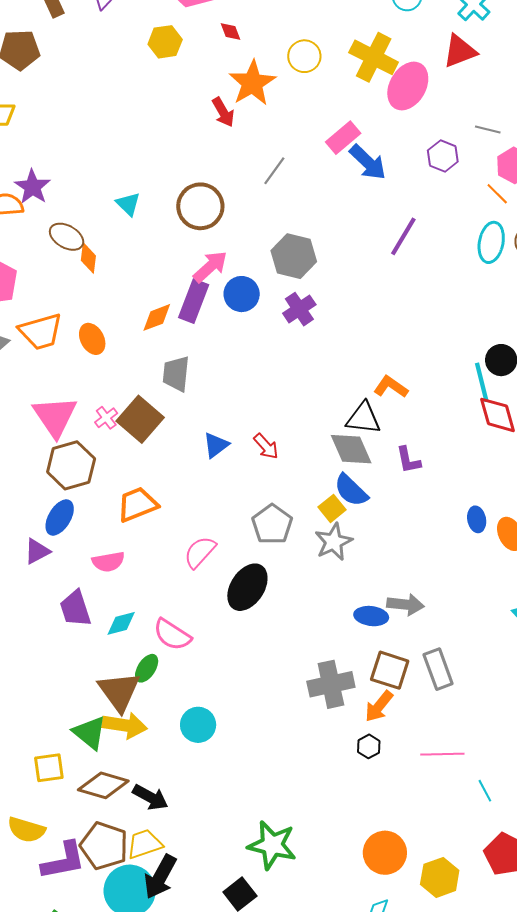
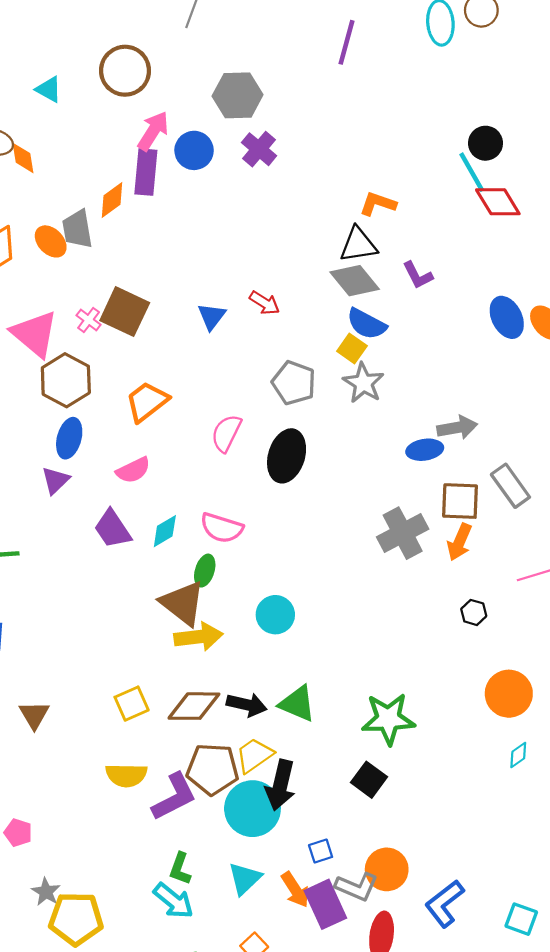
gray trapezoid: (176, 374) -> (77, 229), moved
blue ellipse: (477, 519) -> (507, 317), size x1.5
green triangle: (90, 733) -> (297, 704), moved
black hexagon: (369, 746) -> (474, 612), moved

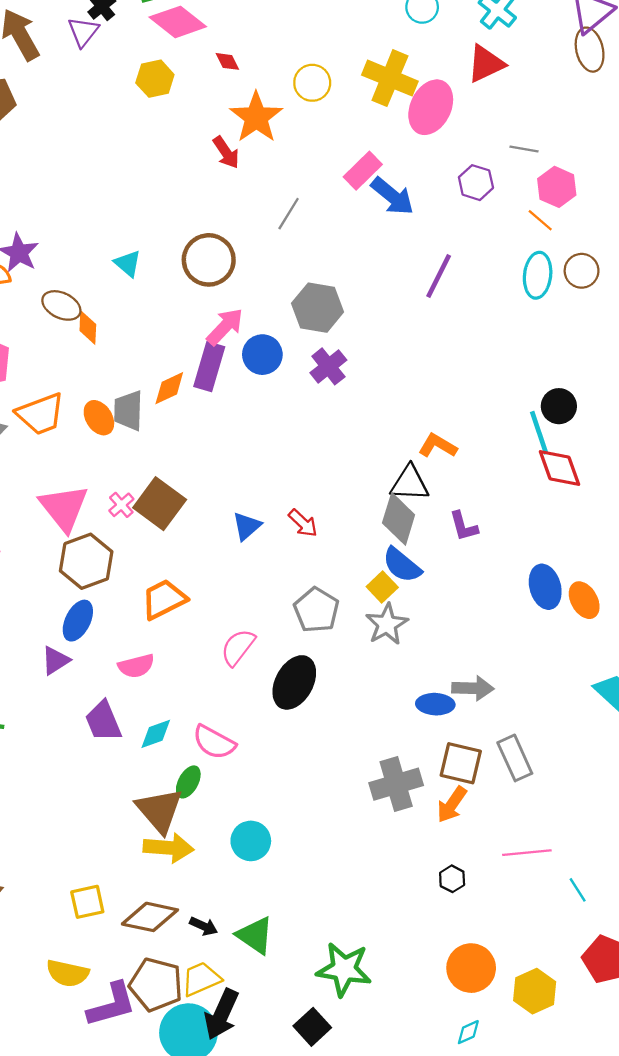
gray diamond: (355, 281) -> (399, 519), turned 45
black arrow: (247, 705) -> (204, 926), size x0.7

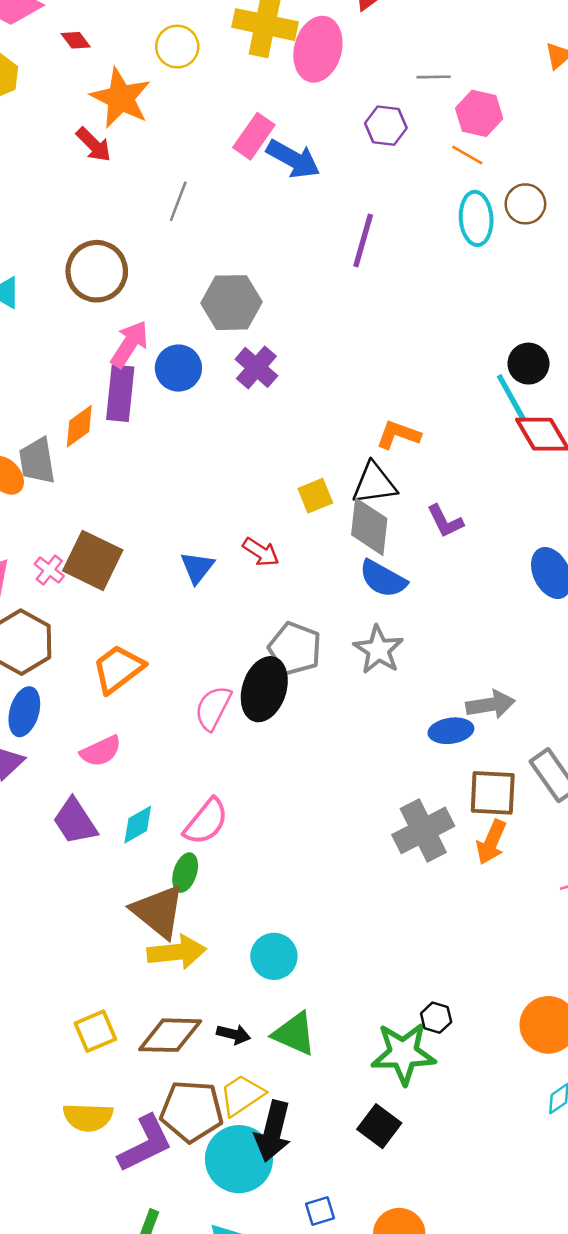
yellow square: (382, 587) -> (315, 496), moved, turned 32
black ellipse: (294, 682) -> (264, 689), moved
pink semicircle: (214, 742) -> (206, 822), turned -69
cyan circle: (251, 841) -> (274, 956), moved
black hexagon: (452, 879) -> (436, 1018), moved

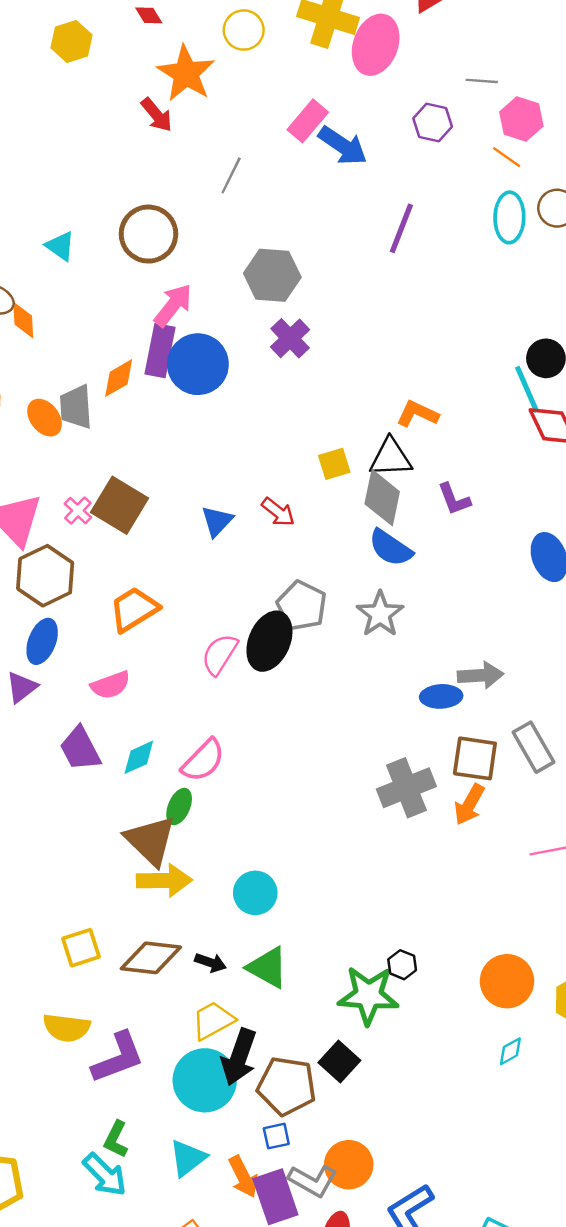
blue circle: (178, 368) -> (198, 364), moved, size x1.4
brown pentagon: (192, 1111) -> (287, 1086), moved

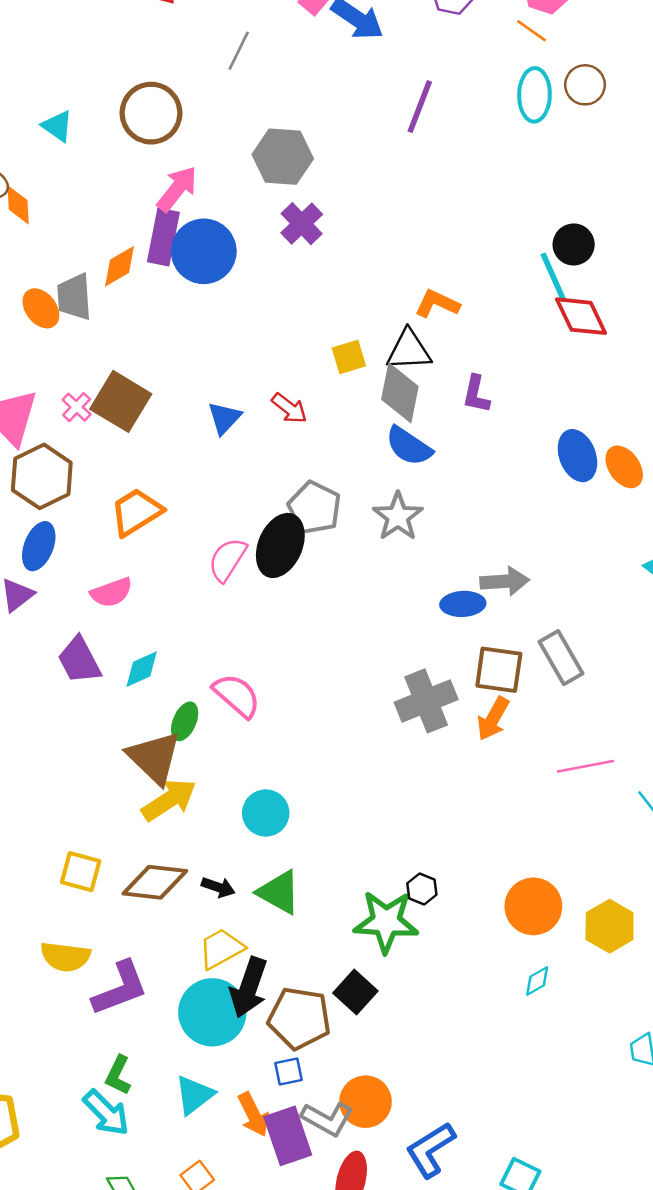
purple L-shape: (454, 499) -> (476, 394), turned 33
pink semicircle: (203, 760) -> (237, 696), moved, turned -93
yellow arrow: (164, 880) -> (169, 800), turned -32
yellow square: (81, 948) -> (81, 872), turned 33

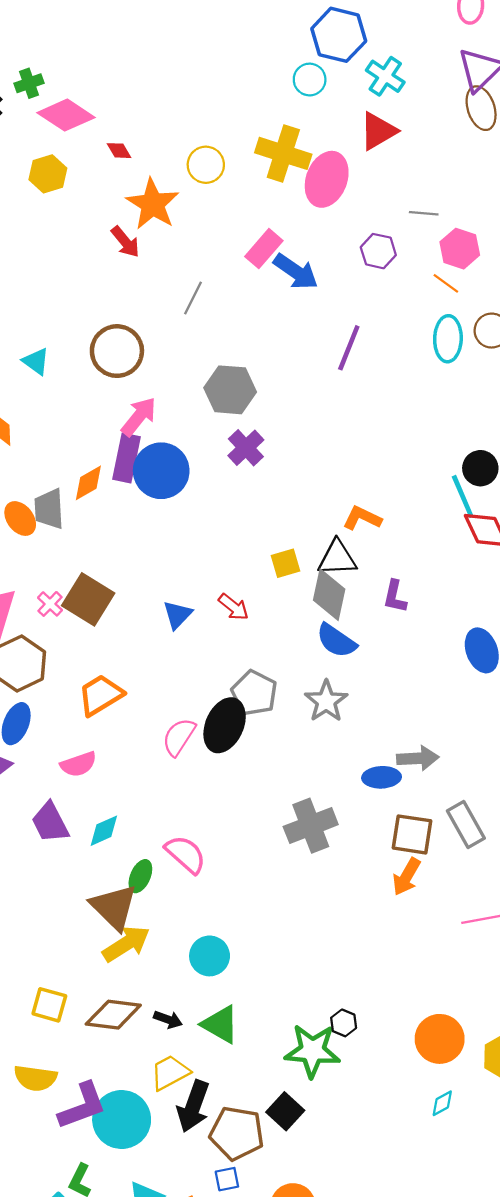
gray cross: (426, 701) -> (311, 826), moved
cyan circle: (212, 1012) -> (122, 1120), moved

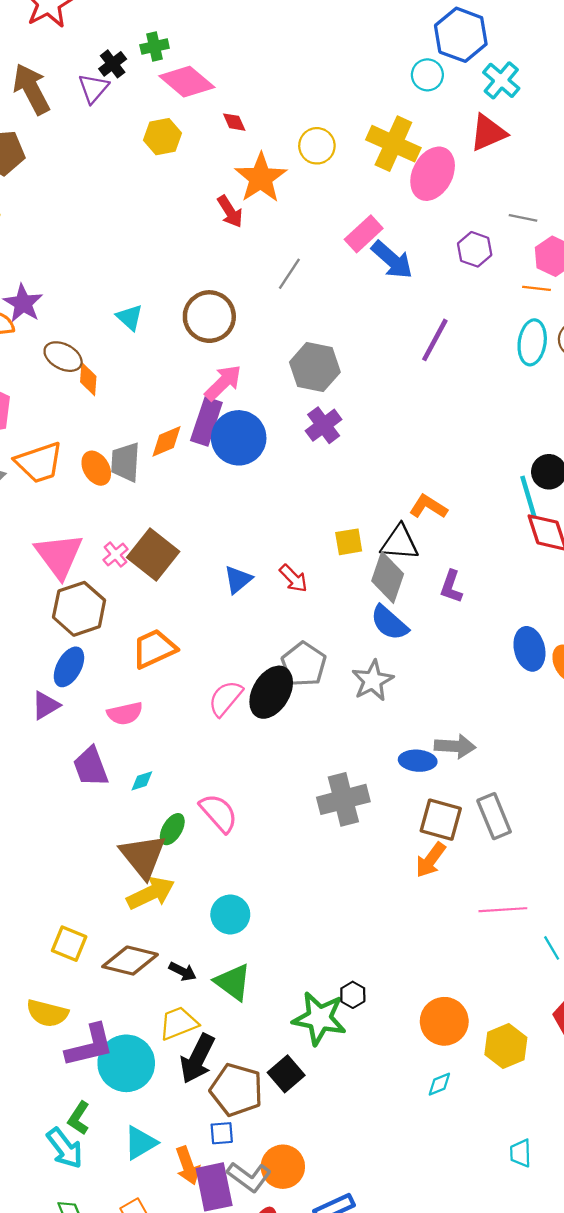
orange line: (446, 283) -> (536, 288), turned -36
cyan diamond: (104, 831) -> (142, 781), size x0.7

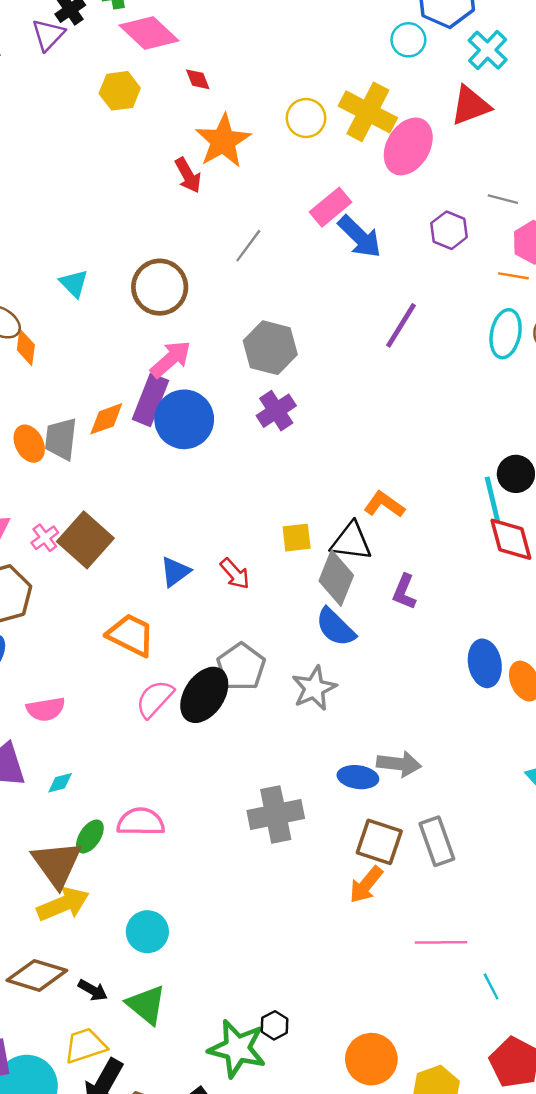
yellow circle: (317, 146) -> (306, 118), moved
orange trapezoid: (154, 649) -> (131, 635), moved, turned 48
pink semicircle: (219, 813) -> (141, 822), turned -51

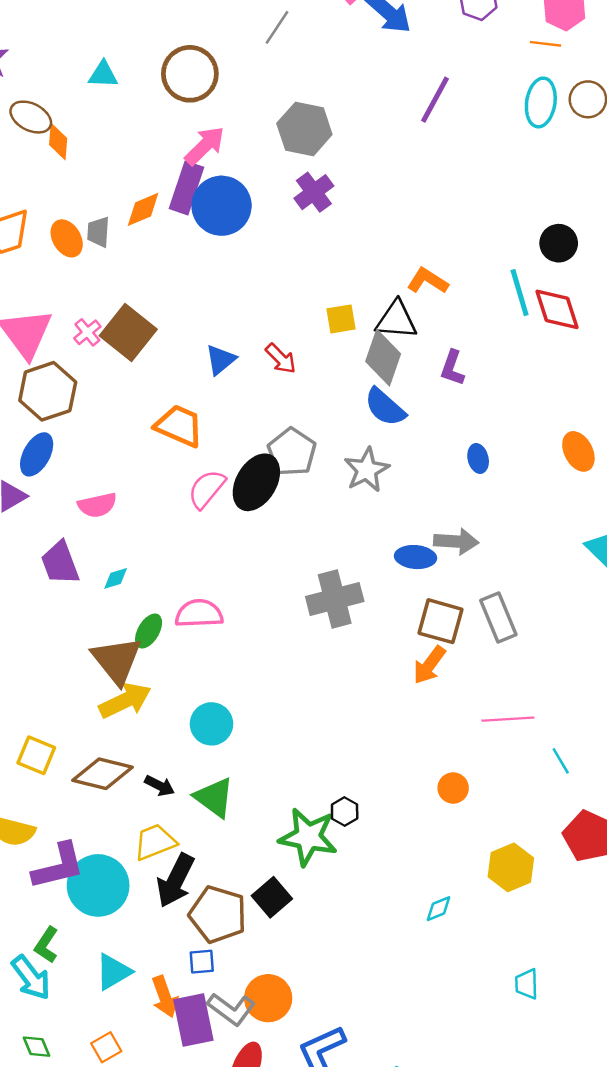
cyan triangle: (74, 283) -> (103, 75), turned -40
gray trapezoid: (61, 439) -> (98, 232), size x0.7
cyan line: (493, 500) -> (520, 293), moved
blue ellipse: (485, 663) -> (478, 459), moved, size x0.6
orange circle: (371, 1059) -> (453, 788), moved, size x0.6

